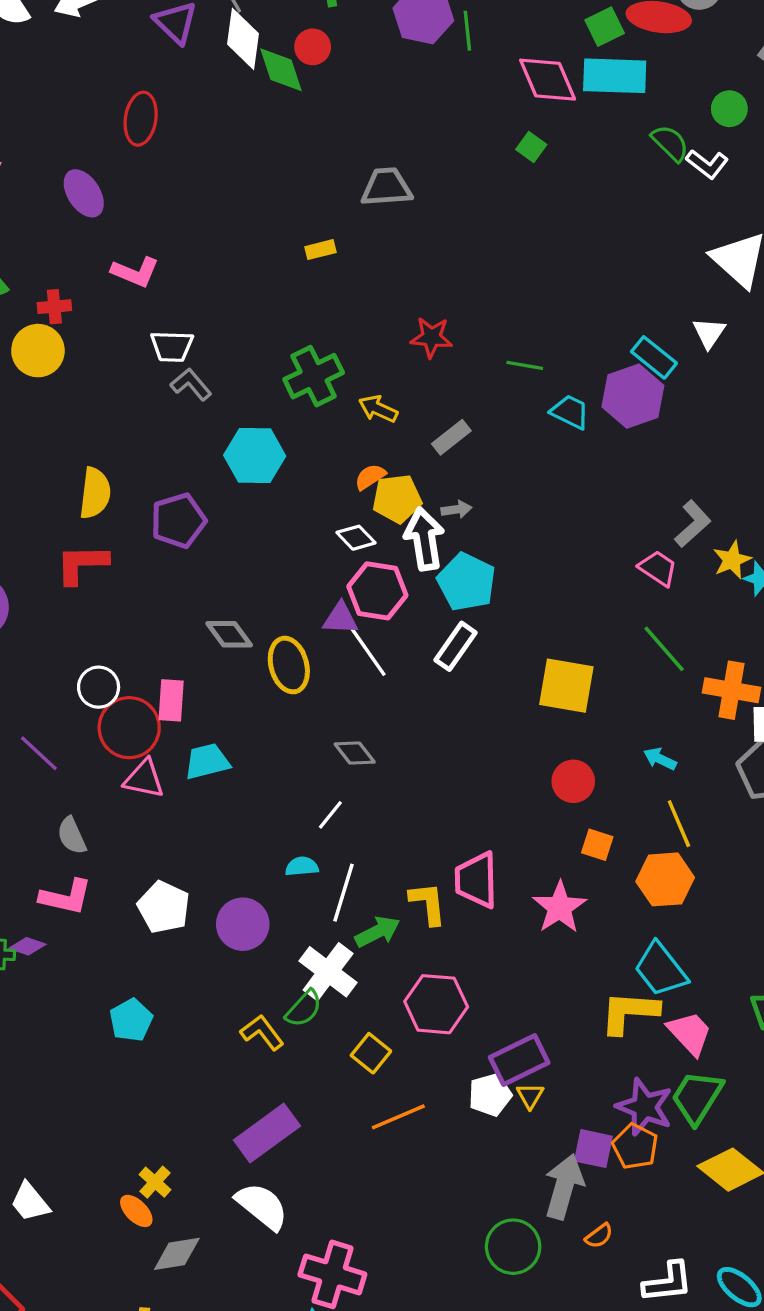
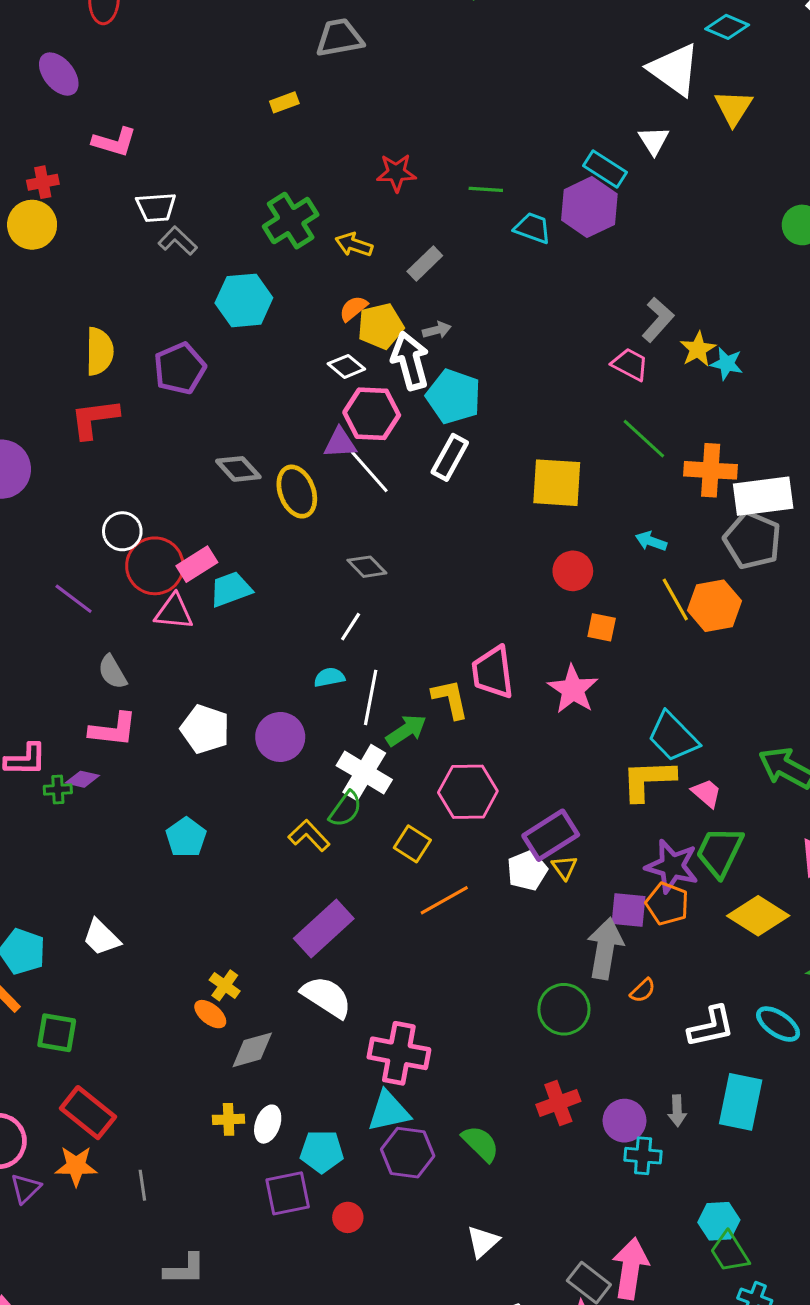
pink rectangle: (171, 700) -> (197, 564), moved, turned 60
orange hexagon: (665, 879) -> (714, 606), moved
pink trapezoid: (690, 1033) -> (706, 793), size x0.7
white trapezoid: (30, 1202) -> (101, 937), moved

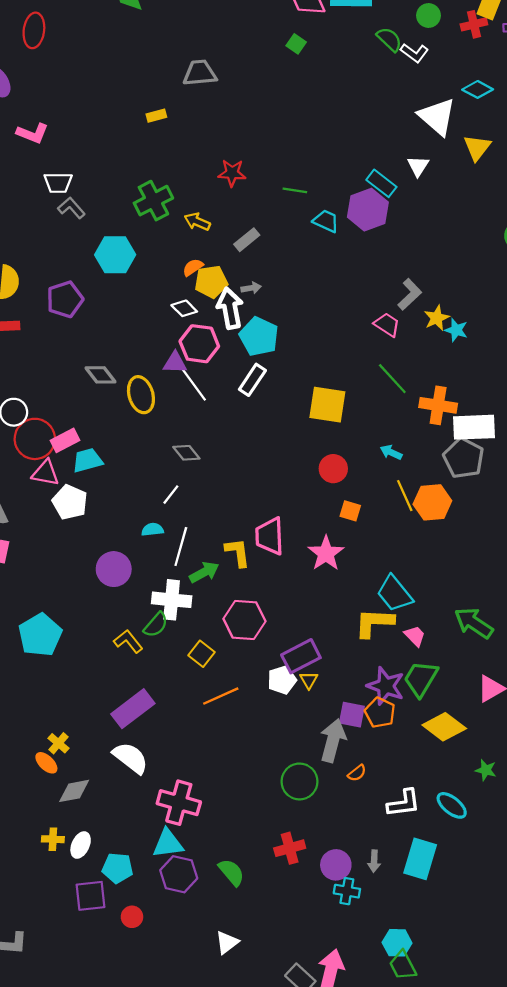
white pentagon: (205, 729) -> (70, 502), moved
white cross: (364, 773) -> (172, 600), turned -30
cyan pentagon: (186, 837) -> (40, 635), size x1.5

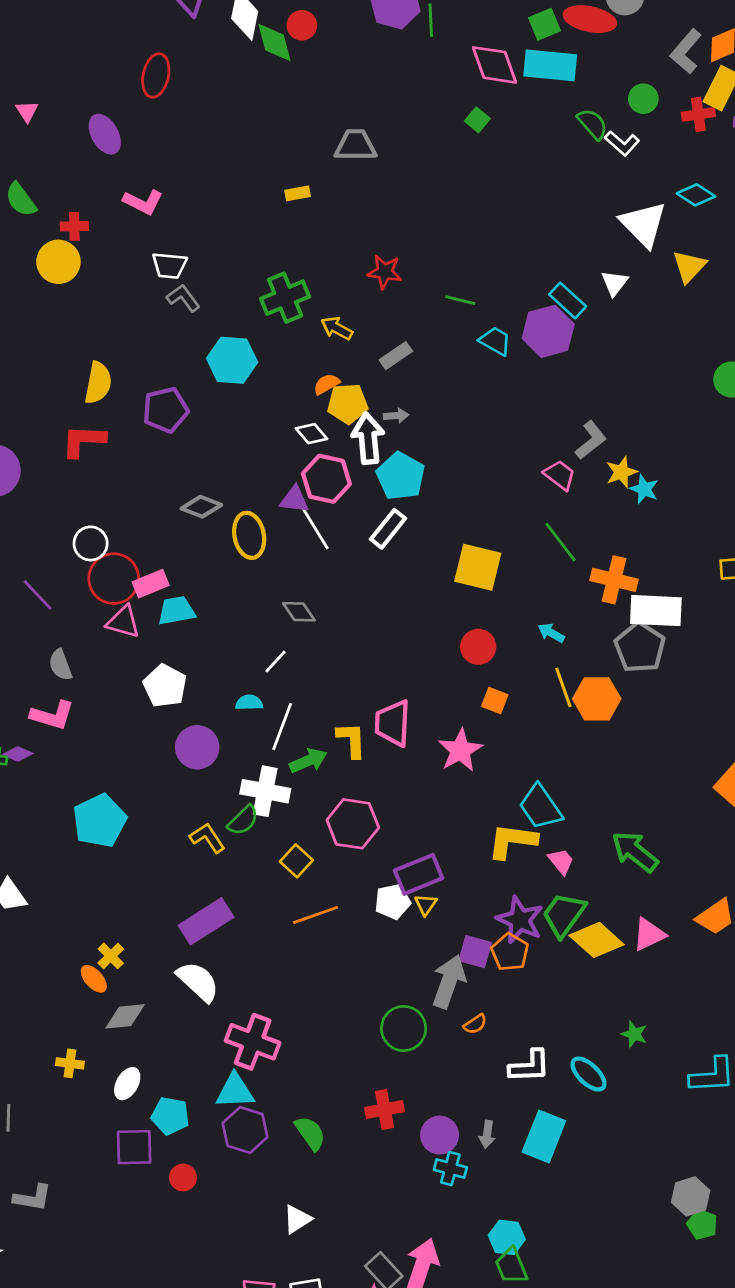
gray diamond: (100, 375) -> (201, 507), turned -36
white pentagon: (70, 502) -> (165, 686), moved
yellow diamond: (444, 727) -> (597, 940), moved
yellow cross: (53, 839) -> (70, 1063), moved

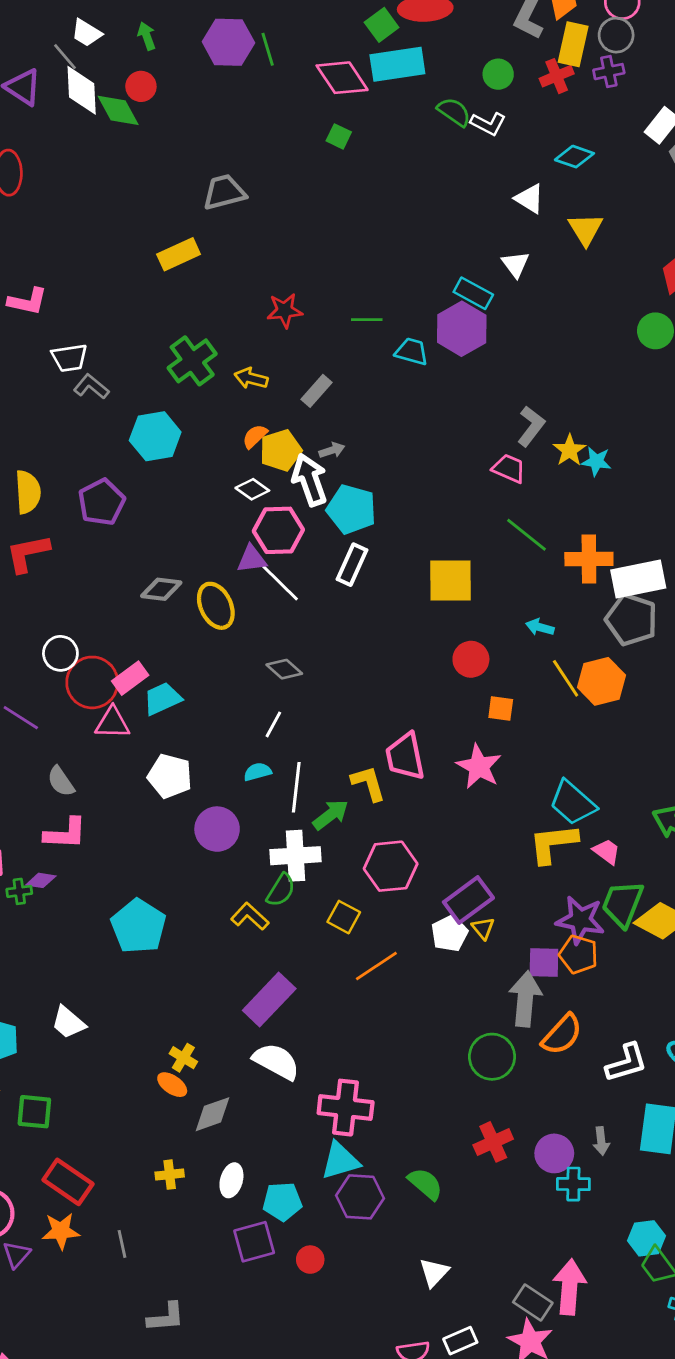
yellow rectangle: (298, 193) -> (179, 254), size x1.6
white triangle: (643, 224) -> (529, 199), size x0.6
orange semicircle: (475, 1024) -> (562, 1034), size x1.8

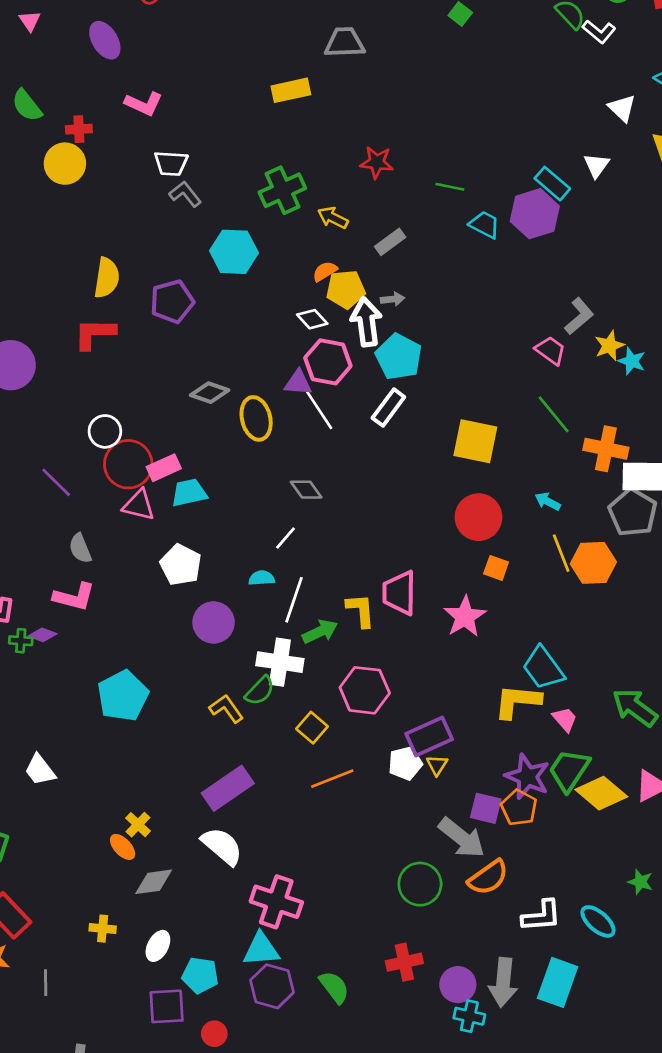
red circle: (471, 659) -> (478, 517), size x1.4
gray arrow: (525, 999) -> (462, 838), turned 111
gray arrow: (601, 1141) -> (503, 982), size x1.8

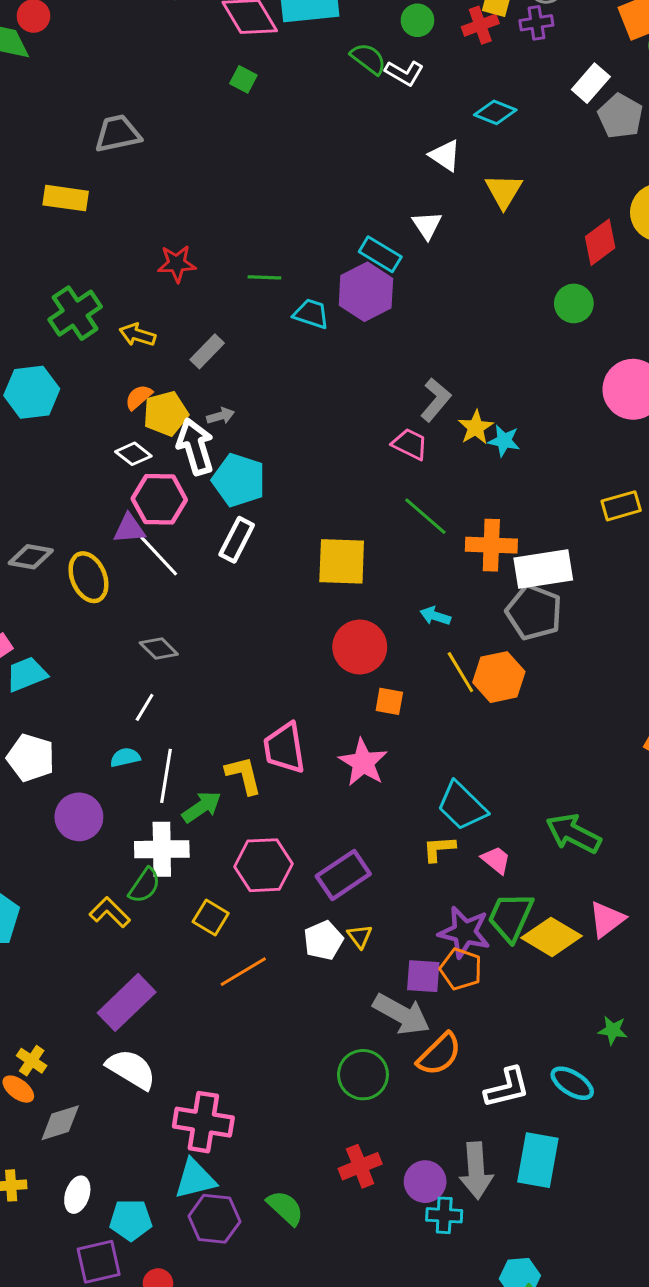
yellow rectangle: (291, 90) -> (66, 198), turned 30
yellow L-shape: (517, 701) -> (439, 849), size x0.6
purple rectangle: (429, 736) -> (343, 875), moved

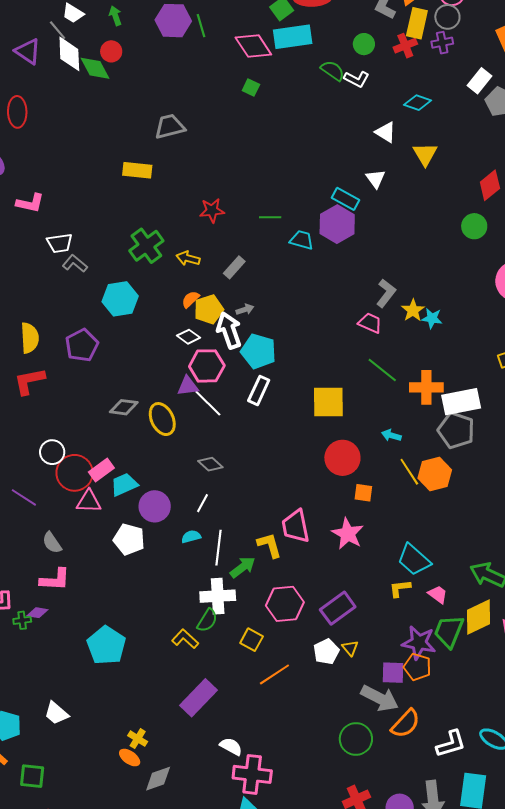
purple circle: (79, 817) -> (155, 506), moved
yellow diamond: (552, 937) -> (478, 617), moved, turned -54
white semicircle: (131, 1069) -> (231, 747), moved, size x0.7

